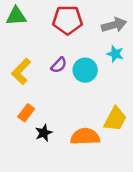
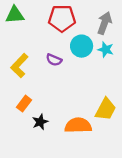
gray arrow: (114, 25) -> (105, 23), turned -55
purple semicircle: (59, 65) -> (54, 60), turned 70
cyan circle: (85, 70) -> (82, 46), moved

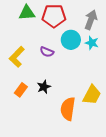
green triangle: (15, 15) -> (27, 13), moved
black star: (40, 122) -> (44, 87), moved
orange semicircle: (78, 125) -> (68, 109), turned -80

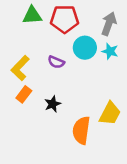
orange rectangle: (21, 90) -> (24, 94), moved

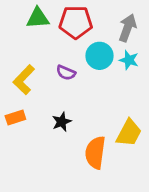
orange rectangle: (24, 94) -> (15, 117), moved, turned 35

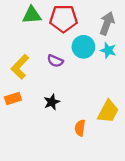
orange semicircle: (95, 153) -> (80, 128), size x0.6

